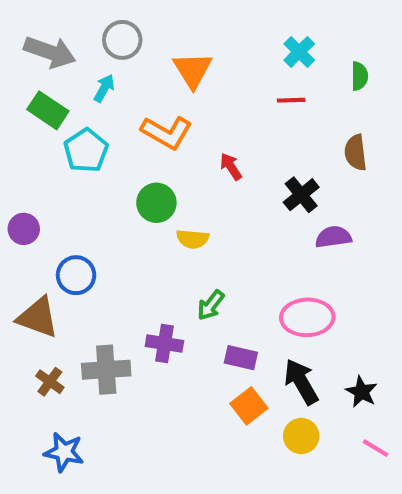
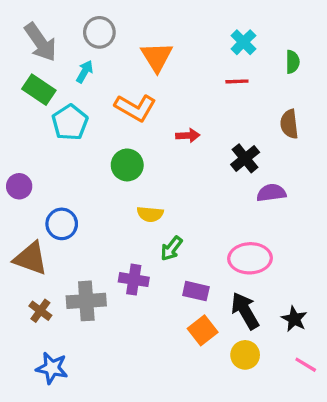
gray arrow: (50, 52) -> (40, 42), turned 36
red arrow: (231, 167) -> (188, 136), turned 120
yellow semicircle: (193, 239) -> (150, 214), moved

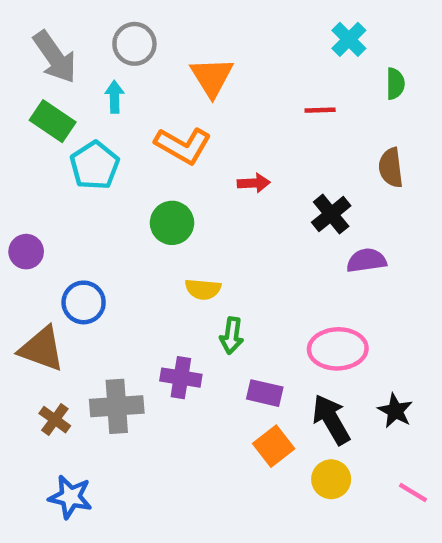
cyan cross: (243, 42) -> (349, 39), moved
cyan arrow: (85, 72) -> (115, 97), turned -30
green arrow: (171, 248) -> (232, 336), turned -30
black star: (294, 319) -> (395, 411), moved

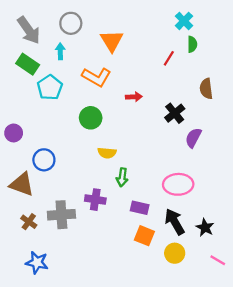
green semicircle: (395, 84) -> (192, 44), moved
red line: (320, 110) -> (169, 58), turned -56
purple semicircle: (366, 260) -> (193, 138), turned -54
black star: (395, 411) -> (205, 228), moved
orange square: (274, 446) -> (144, 236), turned -30

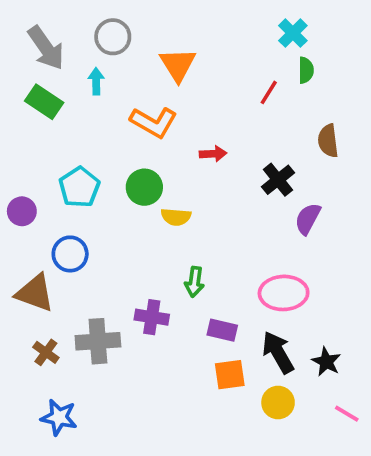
cyan pentagon: (50, 87) -> (79, 187), moved
yellow semicircle: (107, 153) -> (176, 217), moved
orange square: (144, 236) -> (230, 375), turned -30

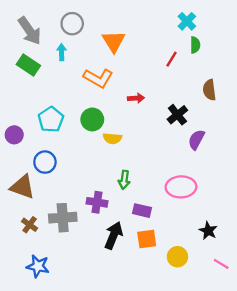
black arrow: (278, 352) -> (114, 235), moved, turned 52

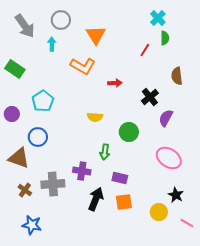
green rectangle: (28, 65) -> (15, 69), moved
green circle: (92, 119) -> (129, 132), moved
pink ellipse: (181, 187) -> (169, 158), moved, turned 35
yellow circle: (177, 257) -> (159, 212), moved

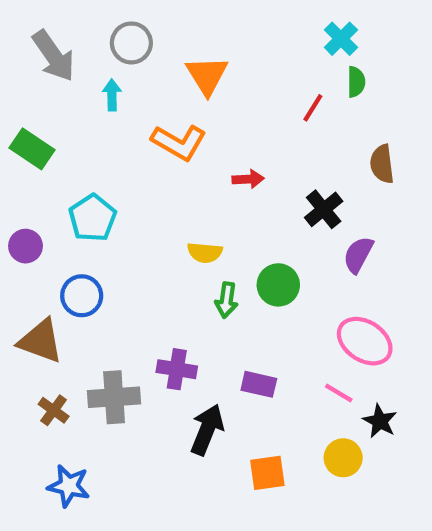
green arrow: (105, 152) -> (226, 300), moved
orange square: (124, 202) -> (267, 473), moved
pink line: (187, 223) -> (339, 393), moved

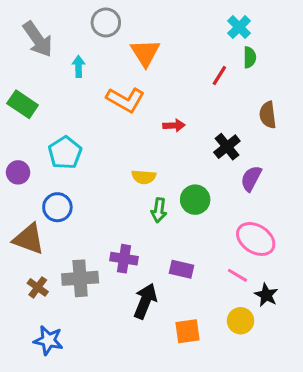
gray circle: (131, 43) -> (106, 23), moved

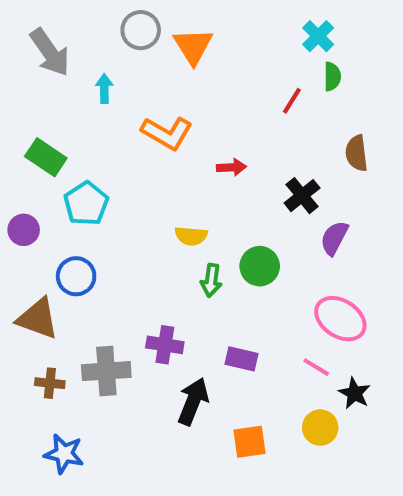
orange triangle: (145, 53) -> (193, 46), moved
green rectangle: (23, 104) -> (46, 157), moved
brown cross: (38, 287) -> (50, 383), turned -30

